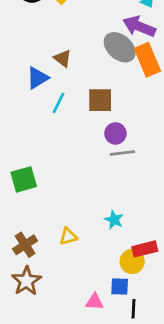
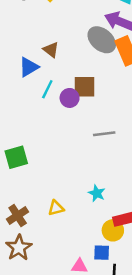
purple circle: (115, 133) -> (70, 98), moved

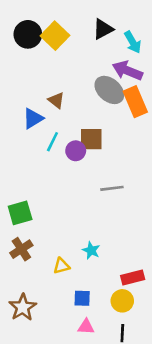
cyan star: (97, 193) -> (91, 250), moved
brown cross: (18, 216) -> (21, 249), moved
yellow circle: (113, 230) -> (122, 301), moved
blue square: (102, 253) -> (82, 298), moved

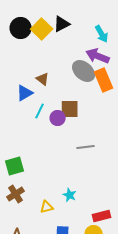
black triangle: (103, 29) -> (62, 24), moved

